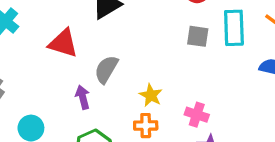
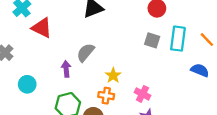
red triangle: (63, 43) -> (42, 28), moved

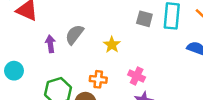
purple arrow: (66, 69) -> (50, 44), moved
yellow star: (113, 75) -> (112, 45), moved

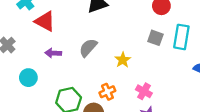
purple arrow: (50, 44) -> (53, 53), moved, turned -84
orange cross: (98, 79) -> (107, 92), turned -35

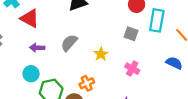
cyan rectangle: (181, 37) -> (157, 20), moved
cyan circle: (28, 78) -> (31, 74), moved
pink cross: (144, 91) -> (132, 69), moved

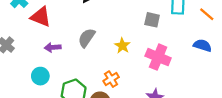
pink cross: (132, 69) -> (158, 57), size x1.5
cyan circle: (31, 74) -> (40, 76), moved

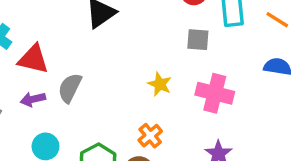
gray semicircle: (87, 38) -> (70, 88), moved
purple arrow: (53, 47) -> (33, 99), moved

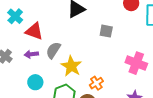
gray square: (198, 40) -> (106, 31), moved
yellow star: (160, 84) -> (71, 66), moved, size x1.5

